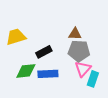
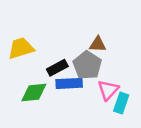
gray pentagon: (79, 51) -> (87, 65), moved, turned 30
blue rectangle: (48, 74) -> (69, 83), moved

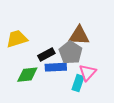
brown triangle: (98, 44) -> (79, 36), size x1.5
cyan rectangle: (121, 103) -> (78, 83), moved

